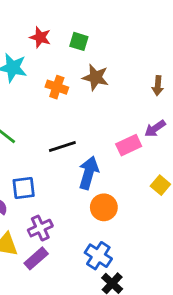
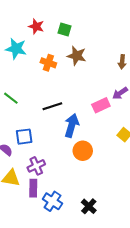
blue cross: (98, 256) -> (52, 201), moved
purple rectangle: (36, 258) -> (33, 188), turned -48

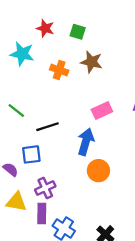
pink rectangle: (101, 105) -> (102, 110), moved
black line: (52, 106) -> (48, 127), moved

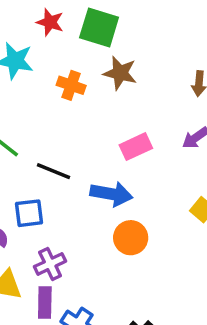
green square: (78, 32) -> (99, 27), size x1.6
black line: (48, 127) -> (54, 171), turned 40
blue arrow: (86, 142) -> (111, 194), turned 84

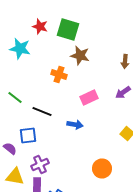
orange cross: (71, 85) -> (59, 74), moved
blue arrow: (111, 194) -> (75, 124), size x0.7
orange circle: (131, 238) -> (102, 168), moved

